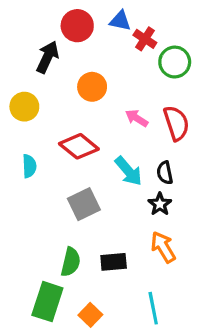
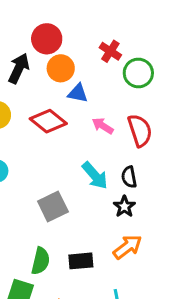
blue triangle: (120, 21) -> (78, 93), moved
orange circle: (92, 87) -> (61, 68), moved
red diamond: (79, 146) -> (48, 121), moved
orange arrow: (163, 247) -> (127, 247), turned 84

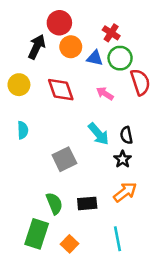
green circle: (138, 73) -> (120, 58), moved
blue triangle: (78, 93) -> (95, 58), moved
red diamond: (48, 121) -> (61, 90), turned 32
red semicircle: (140, 130) -> (140, 82), moved
green semicircle: (41, 261) -> (54, 203), turned -35

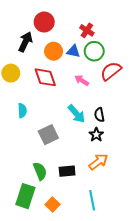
orange circle: (71, 47) -> (54, 51), moved
red semicircle: (140, 82) -> (111, 71), turned -110
cyan semicircle: (23, 130) -> (22, 111), moved

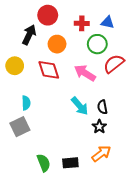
red cross: (87, 30) -> (82, 23), moved, turned -32
blue triangle: (73, 51) -> (108, 22), moved
pink arrow: (82, 80) -> (85, 73), size x1.5
gray square: (48, 135) -> (20, 127), moved

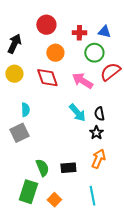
black arrow: (29, 35) -> (14, 44), moved
orange arrow: (101, 153) -> (98, 159), turned -30

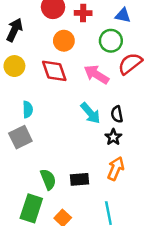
red cross: (79, 33) -> (83, 13), moved

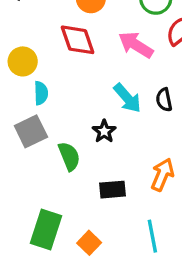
yellow circle: (14, 66) -> (23, 61), moved
black star: (113, 137) -> (104, 131), moved
green semicircle: (48, 179) -> (69, 156), moved

